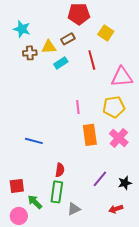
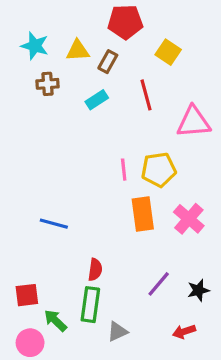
brown rectangle: (68, 39) -> (108, 62), turned -32
yellow triangle: (49, 47) -> (78, 51), moved
yellow pentagon: (114, 107) -> (159, 170), moved

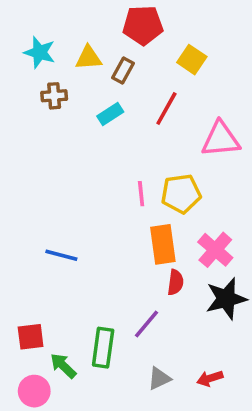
red line: (146, 95) -> (166, 109), turned 44
red semicircle: (95, 270) -> (175, 282), moved
purple line: (159, 284) -> (147, 324), moved
black star: (198, 290) -> (226, 299), moved, size x1.6
gray triangle: (117, 332) -> (159, 378), moved

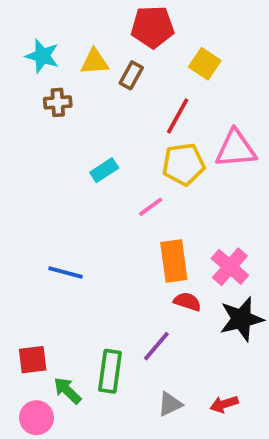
cyan rectangle: (110, 114) -> (104, 170), moved
pink line: (141, 194) -> (151, 207), turned 60
yellow pentagon: (181, 194) -> (183, 164), moved
red semicircle: (175, 282) -> (187, 302), turned -80

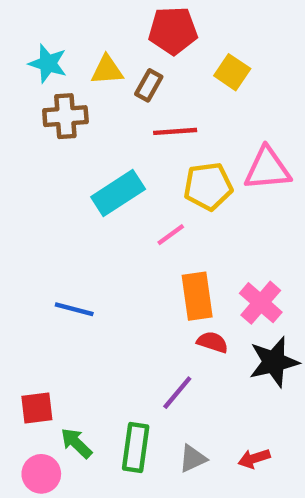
brown cross: (58, 102) -> (65, 116), size x1.4
red line: (178, 116) -> (175, 131), moved, turned 57
cyan rectangle: (104, 170) -> (118, 193), size x1.6
green rectangle: (110, 371) -> (136, 448), moved

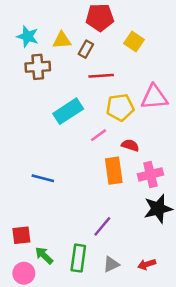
pink cross: (261, 303) -> (150, 174), turned 35
red semicircle: (212, 342) -> (130, 145), moved

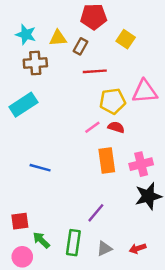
cyan rectangle: (68, 111) -> (23, 105), moved
red semicircle: (130, 145) -> (116, 127), moved

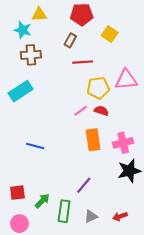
yellow triangle: (58, 38) -> (39, 14), moved
green arrow: (41, 240) -> (42, 201), moved, turned 91

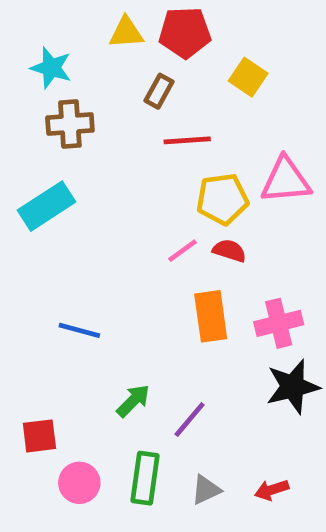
yellow triangle: (39, 14) -> (126, 33), moved
green arrow: (42, 201) -> (133, 401), moved
pink circle: (20, 224) -> (79, 483), moved

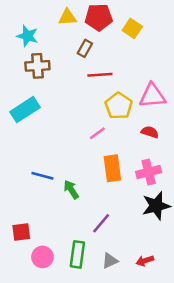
yellow square: (248, 77) -> (132, 28), moved
yellow pentagon: (222, 199) -> (119, 106), turned -30
red semicircle: (229, 251) -> (150, 132), moved
green arrow: (133, 401) -> (71, 190), moved, turned -78

